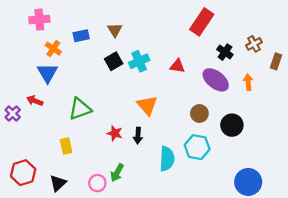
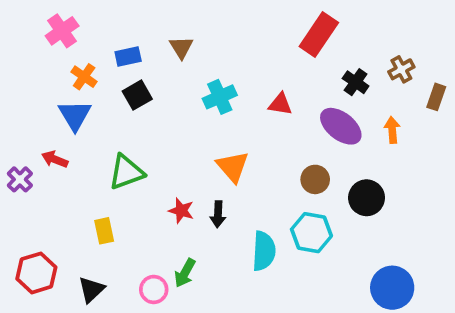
pink cross: (39, 20) -> (62, 31), turned -30
black square: (114, 61) -> (137, 95), moved

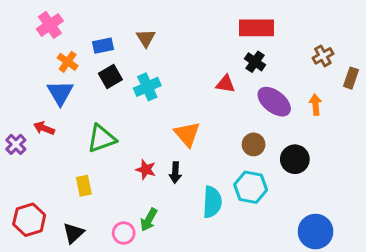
red rectangle: (319, 35) -> (256, 28), turned 56
black cross: (356, 82) -> (255, 62), moved
cyan cross: (220, 97) -> (147, 87), moved

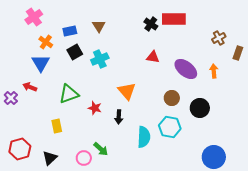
black cross: (255, 62) -> (151, 24), moved
red star: (146, 170) -> (95, 108), moved
green arrow: (149, 220) -> (101, 149), turned -77

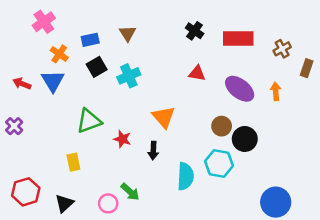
red rectangle: (174, 19) -> (238, 38), moved
red arrow: (30, 87) -> (22, 84), moved
black circle: (200, 108) -> (245, 139), moved

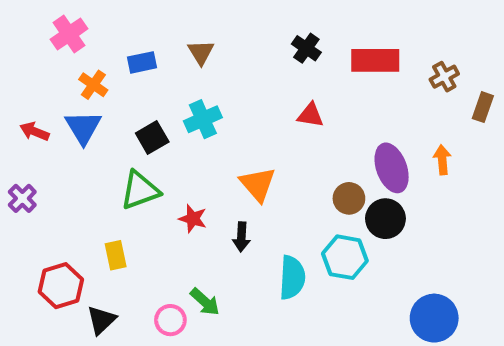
black square: (97, 67) -> (152, 137), moved
purple ellipse: (240, 89) -> (392, 168), moved, turned 32
orange arrow: (276, 91) -> (442, 160), moved
red hexagon: (26, 192) -> (61, 286), moved

